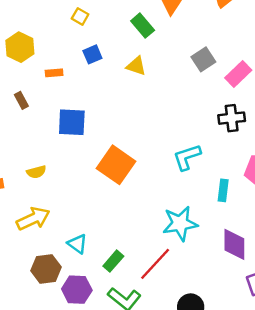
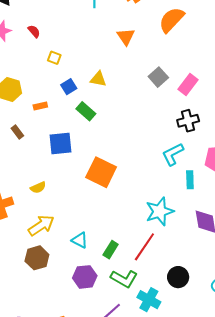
green rectangle: (143, 26) -> (86, 111), moved
yellow triangle: (136, 66) -> (98, 79), moved
cyan L-shape: (187, 157) -> (173, 154), moved
brown hexagon: (46, 269) -> (37, 258), moved

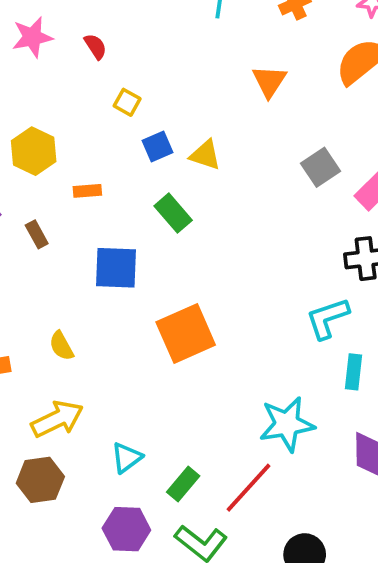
blue square: (69, 87) -> (157, 146), moved
orange square: (101, 172) -> (186, 333), turned 32
yellow semicircle: (38, 187) -> (61, 346), turned 77
cyan triangle: (80, 240) -> (127, 458), turned 48

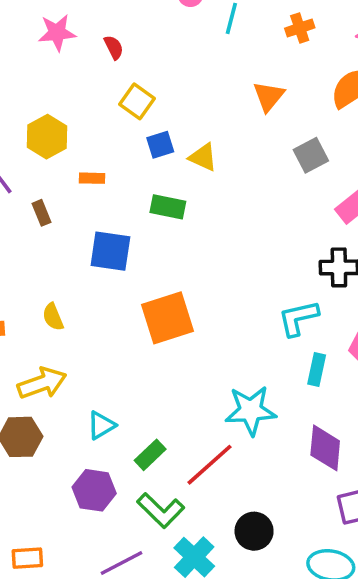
yellow square: (127, 102) -> (137, 101), size x1.4
gray square: (321, 167) -> (311, 155), moved
green rectangle: (173, 213) -> (168, 207), turned -44

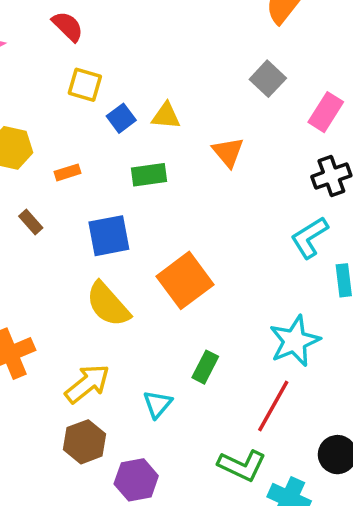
red semicircle: (114, 47) -> (68, 26), moved, size x1.4
orange triangle: (269, 96) -> (228, 152), moved
yellow semicircle: (53, 317) -> (108, 304), moved, size x1.8
green rectangle: (150, 455) -> (205, 367), moved
purple hexagon: (94, 490) -> (136, 480), moved

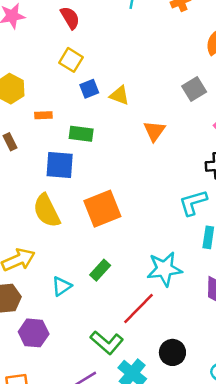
green rectangle: (149, 175) -> (81, 134), moved

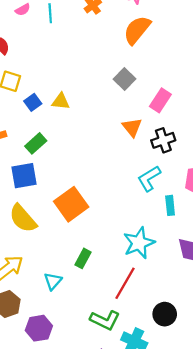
orange triangle: (154, 131) -> (132, 127), moved
green rectangle: (81, 134) -> (36, 143), turned -35

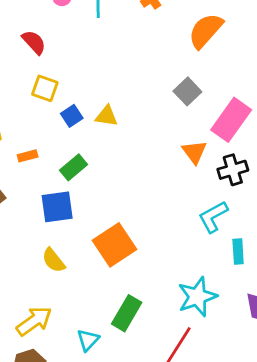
pink rectangle: (160, 100) -> (231, 120), size x1.4
yellow semicircle: (23, 218) -> (54, 260), size x0.7
green rectangle: (83, 258) -> (127, 313), size x1.4

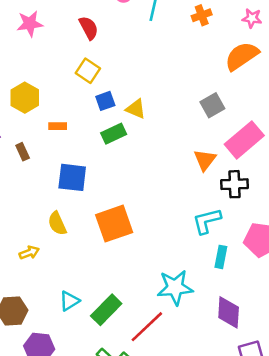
green rectangle: (73, 167) -> (114, 134), moved
green rectangle: (127, 313) -> (106, 310), moved
yellow arrow: (34, 321) -> (29, 253), moved, size x0.6

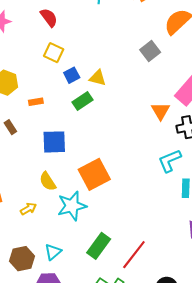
gray square: (212, 105) -> (150, 51), moved
cyan star: (175, 287) -> (72, 206), moved
cyan triangle: (69, 301) -> (53, 252), moved

